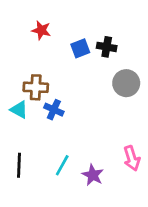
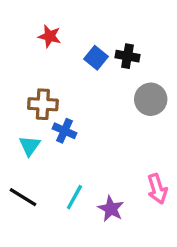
blue square: (80, 48) -> (96, 58), turned -30
cyan triangle: (19, 110) -> (30, 146), moved, turned 36
black line: (19, 165) -> (23, 197), turned -60

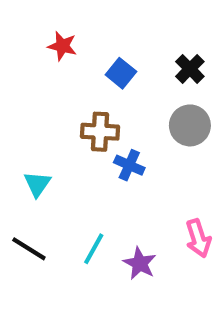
black cross: (127, 56) -> (190, 69), moved, turned 35
brown cross: (43, 104) -> (100, 132), moved
blue cross: (64, 131) -> (129, 165), moved

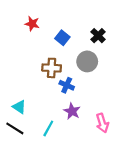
gray circle: (190, 125) -> (87, 61), moved
cyan triangle: (37, 184) -> (19, 107), moved, turned -32
purple star: (140, 263) -> (72, 111), moved

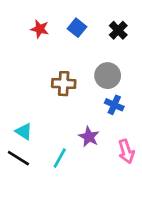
black cross: (98, 36) -> (118, 30), moved
blue square: (62, 38) -> (77, 28), moved
blue cross: (67, 85) -> (114, 105), moved

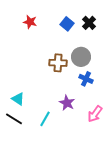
blue square: (77, 28) -> (67, 24), moved
brown cross: (64, 84) -> (58, 63), moved
pink arrow: (126, 151) -> (95, 114), turned 54

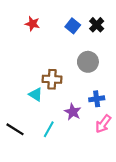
brown cross: (58, 63) -> (52, 79), moved
blue cross: (86, 79) -> (97, 99), moved, turned -32
cyan triangle: (18, 99) -> (36, 94), moved

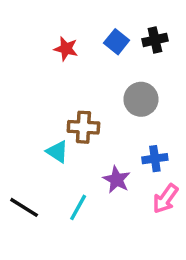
red star: (32, 24) -> (66, 49), moved
black cross: (97, 25) -> (155, 40), turned 32

